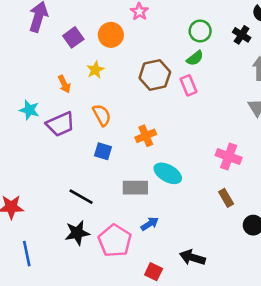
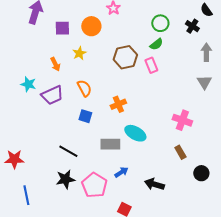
purple square: (73, 37) -> (62, 28), turned 35
black arrow: (192, 257) -> (154, 184), moved

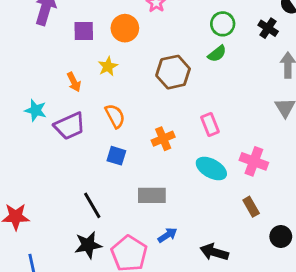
pink rectangle: (151, 65) -> (210, 125), moved
cyan ellipse: (135, 133) -> (211, 168), moved
black line: (68, 151) -> (92, 205), turned 30

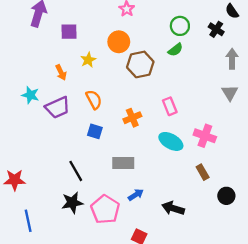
orange circle: (125, 28) -> (119, 42), moved

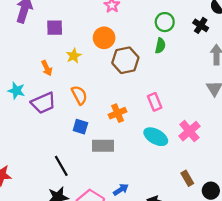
green semicircle: (175, 50) -> (160, 46), turned -40
pink cross: (205, 136) -> (189, 131), turned 30
gray rectangle: (123, 163) -> (103, 146), moved
brown rectangle: (203, 172) -> (187, 178), moved

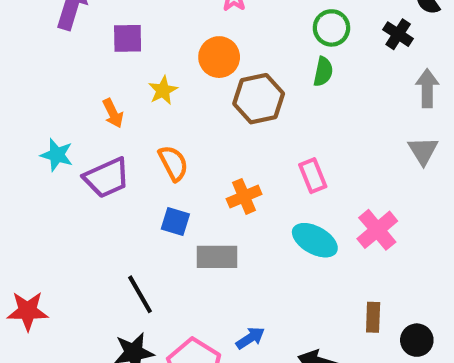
brown rectangle: (187, 178) -> (373, 317), turned 32

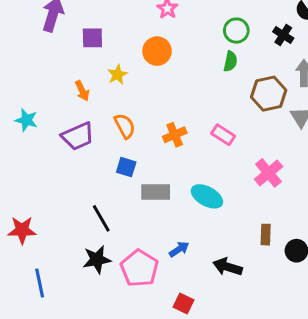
brown hexagon: (259, 99) -> (269, 94), moved
cyan star: (57, 155) -> (26, 120), moved
pink rectangle: (313, 176) -> (223, 135), turned -35
orange cross: (244, 196) -> (175, 135), moved
cyan ellipse: (315, 240) -> (207, 196), moved

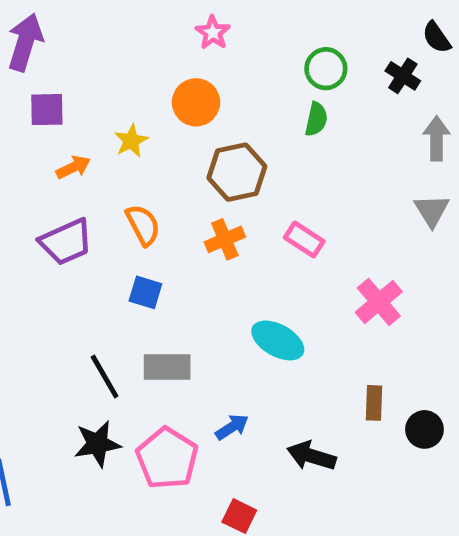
purple square: (92, 38) -> (47, 110), moved
orange arrow: (82, 91) -> (73, 167), turned -90
brown hexagon: (269, 94) -> (237, 172), moved
gray rectangle: (156, 192) -> (167, 367), moved

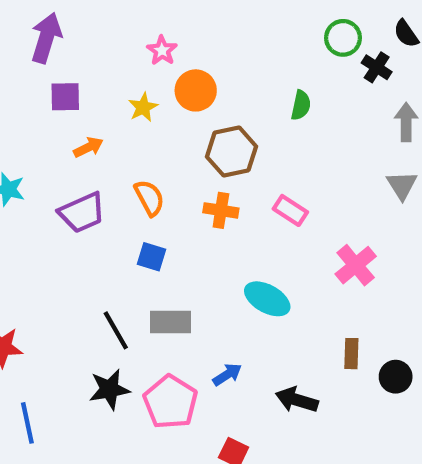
pink star: (213, 33) -> (162, 50), moved
green circle: (326, 69) -> (343, 38), moved
yellow star: (131, 141) -> (143, 107), moved
orange cross: (225, 239) -> (221, 210), turned 32

